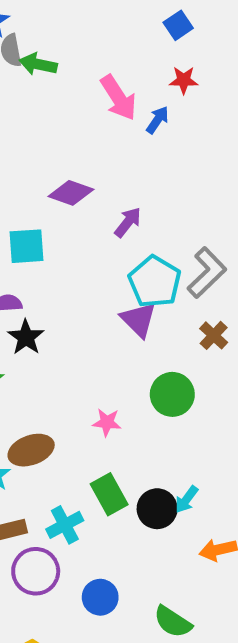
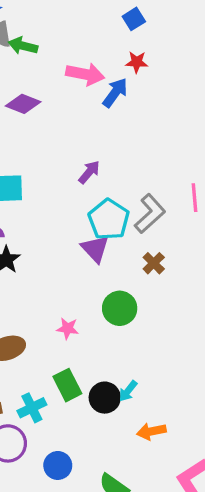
pink arrow: (118, 98) -> (85, 74), turned -48
blue arrow: (157, 120) -> (115, 93), size x1.4
purple diamond: (71, 193) -> (23, 104), moved

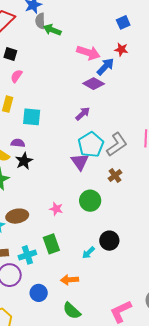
purple diamond: (23, 104) -> (94, 84), moved
black circle: (105, 398) -> (109, 241), moved
orange arrow: (151, 431) -> (70, 280), moved

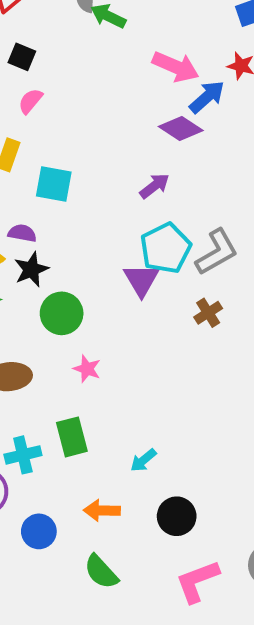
green circle: (90, 201) -> (62, 313), moved
black circle: (109, 241) -> (177, 516), moved

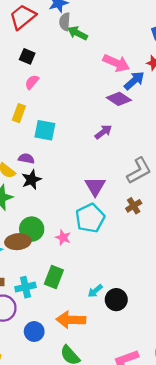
cyan pentagon: (166, 248) -> (90, 218), moved
green circle: (62, 313) -> (32, 229), moved
green rectangle: (72, 437) -> (54, 277), turned 35
orange arrow: (102, 510) -> (71, 320), size x1.4
black circle: (177, 516) -> (116, 300), moved

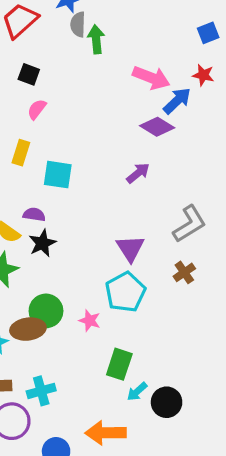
green arrow: (78, 33) -> (96, 39), turned 60
green rectangle: (54, 277) -> (119, 364), moved

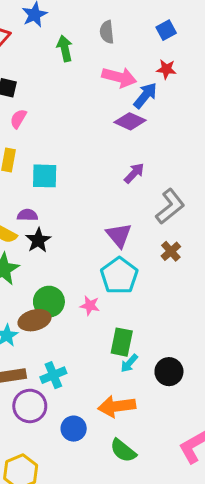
gray semicircle: (78, 24) -> (107, 32), moved
purple arrow: (138, 173) -> (134, 173), moved
cyan arrow: (137, 392) -> (129, 363), moved

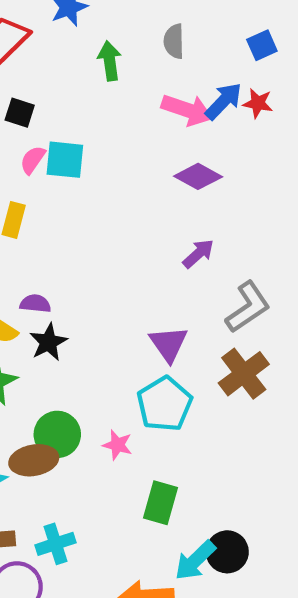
blue arrow: (145, 95) -> (224, 101), moved
cyan square: (45, 176) -> (65, 160), moved
brown cross: (171, 251) -> (244, 374), size x1.6
cyan arrow: (129, 363) -> (195, 561), moved, size x1.5

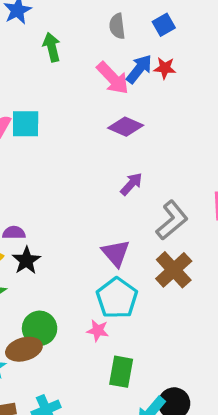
gray semicircle: (174, 41) -> (117, 26), moved
pink arrow: (187, 110) -> (113, 78), turned 33
pink star: (117, 445) -> (98, 331), moved

